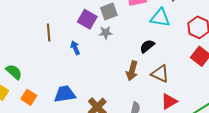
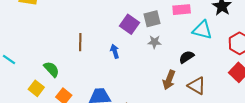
brown line: (49, 33) -> (80, 42), moved
gray star: (106, 33) -> (154, 42), moved

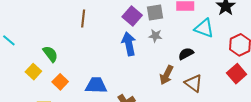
brown line: (80, 42) -> (83, 19), moved
blue arrow: (115, 51) -> (129, 44), moved, size x1.6

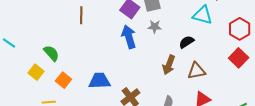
brown triangle: (194, 83) -> (196, 71), turned -42

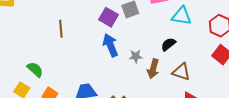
gray star: (155, 27) -> (136, 56), moved
brown triangle: (196, 71) -> (181, 72), turned 36

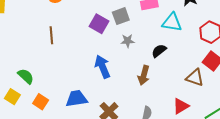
blue arrow: (110, 45) -> (102, 67), moved
gray star: (136, 56) -> (128, 41), moved
brown triangle: (181, 72) -> (195, 78), moved

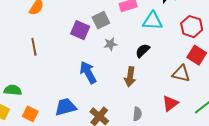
green semicircle: (26, 76) -> (13, 90), turned -30

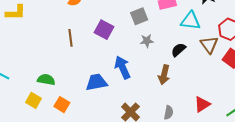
purple square: (80, 30) -> (104, 30), moved
brown triangle: (181, 74) -> (209, 45), moved, turned 36
blue trapezoid: (66, 107) -> (96, 82), moved

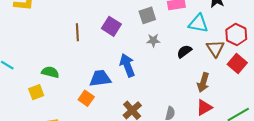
brown arrow: (164, 75) -> (203, 82), moved
yellow square: (34, 100) -> (36, 92), turned 35
orange square: (62, 105) -> (86, 98), moved

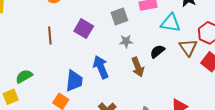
green semicircle: (50, 72) -> (24, 76), turned -42
blue trapezoid: (100, 78) -> (74, 81), turned 105
brown arrow: (203, 82) -> (138, 67), moved, turned -36

